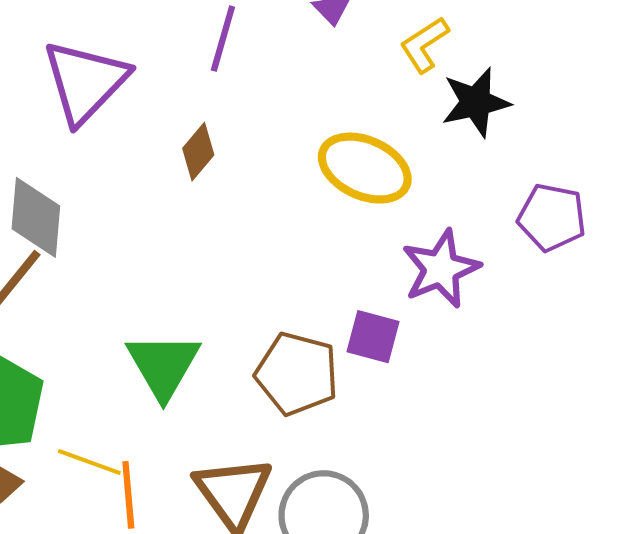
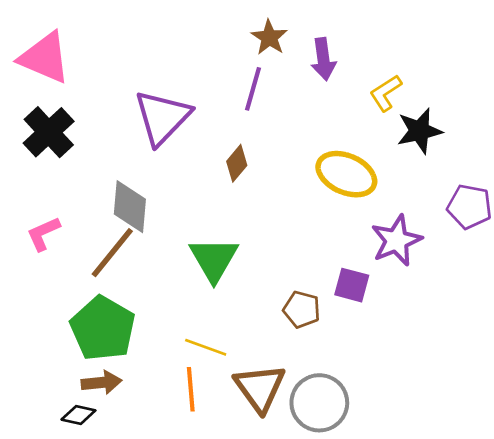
green triangle: (163, 365) -> (214, 259), moved
brown pentagon: (297, 374) -> (302, 309), size x0.7
yellow line: (89, 462) -> (206, 347), moved

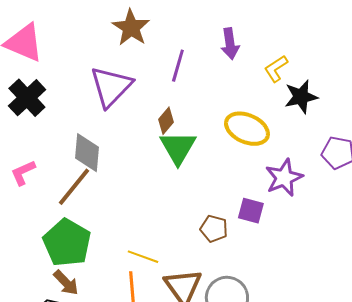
brown star: (269, 37) -> (131, 28), moved, size x1.4
green triangle: (214, 259) -> (178, 148), moved
brown arrow: (101, 382) -> (66, 283), turned 52

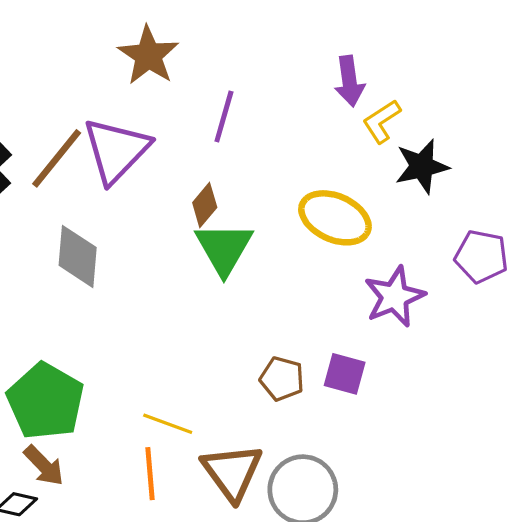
purple arrow: (230, 44) -> (349, 81), moved
brown line: (74, 187) -> (57, 158), moved
purple square: (251, 211) -> (345, 374), moved

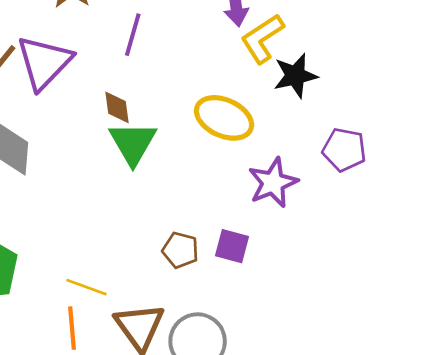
yellow L-shape: (382, 121) -> (262, 39), size x1.4
brown diamond: (205, 205) -> (117, 107), turned -48

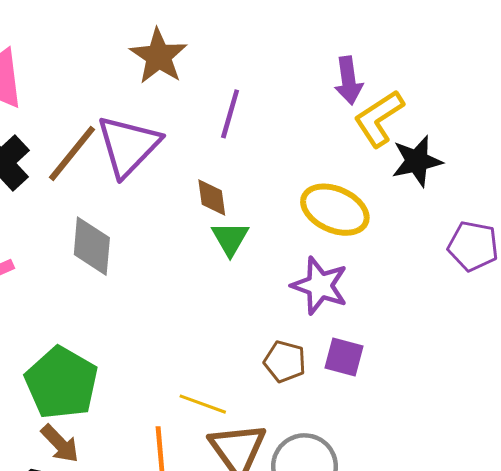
green triangle: (133, 143) -> (230, 239), size x0.7
purple star: (273, 183) -> (320, 286), moved, turned -30
yellow line: (87, 287) -> (203, 404), moved

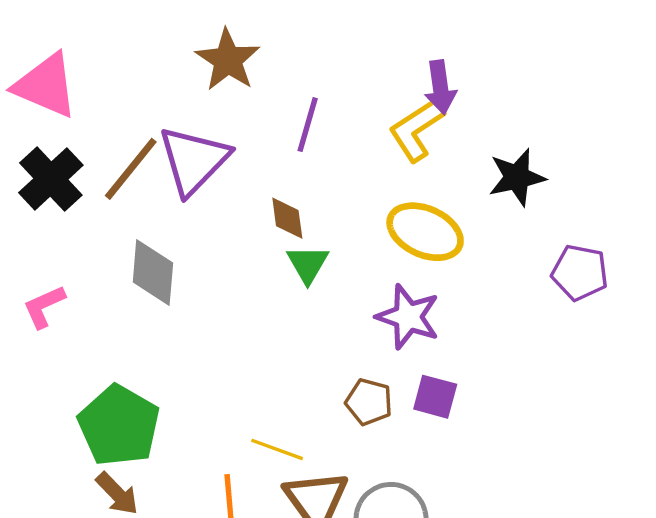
yellow L-shape: (379, 118) -> (417, 130), moved

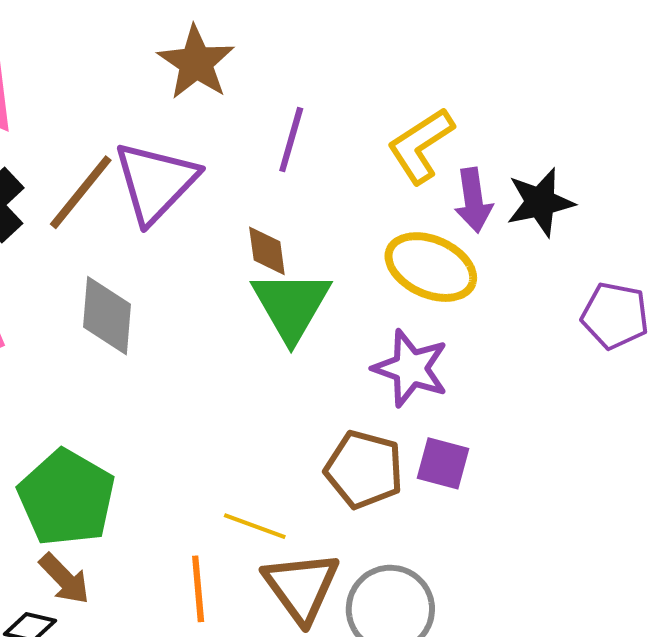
purple arrow: (440, 87) -> (473, 200), moved
green triangle: (308, 264) -> (291, 306), size x1.6
brown pentagon: (369, 402) -> (364, 469), size x1.4

